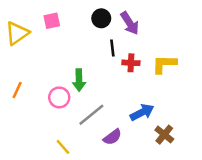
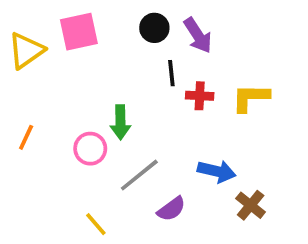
pink square: (52, 21) -> (79, 32), size x1.5
blue arrow: (142, 112) -> (217, 171), turned 40

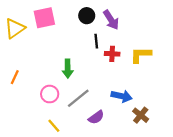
pink circle: (90, 149) -> (50, 94), moved

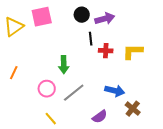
purple arrow: (111, 20) -> (105, 19), turned -72
purple semicircle: (96, 117) -> (100, 117), moved

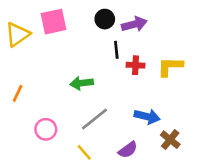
green arrow: (64, 65) -> (82, 83), turned 84
pink circle: (47, 89) -> (46, 129), moved
yellow line: (51, 119) -> (84, 152), moved

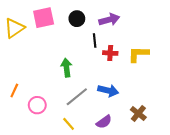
black circle: (105, 19) -> (77, 19), moved
green arrow: (82, 83) -> (66, 68), turned 90
orange line: (18, 93) -> (14, 91), moved
blue arrow: (147, 116) -> (108, 91), moved

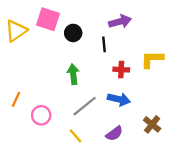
pink square: (44, 18) -> (48, 19), turned 30
black circle: (77, 19) -> (73, 33), moved
red cross: (110, 53) -> (121, 70), moved

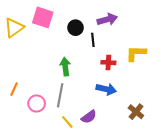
black circle: (73, 33) -> (76, 28), moved
gray line: (85, 106) -> (60, 95), moved, turned -40
purple semicircle: (114, 134) -> (89, 117), moved

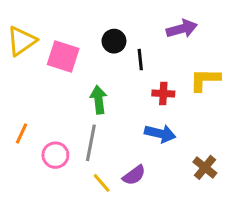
pink square: (43, 17) -> (63, 57), moved
purple arrow: (107, 19) -> (182, 29), moved

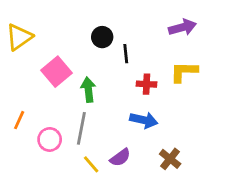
purple arrow: (182, 29) -> (182, 27), moved
pink square: (63, 57) -> (57, 72), moved, turned 32
brown cross: (205, 167) -> (170, 159), moved

